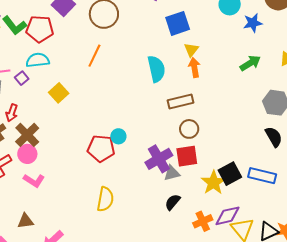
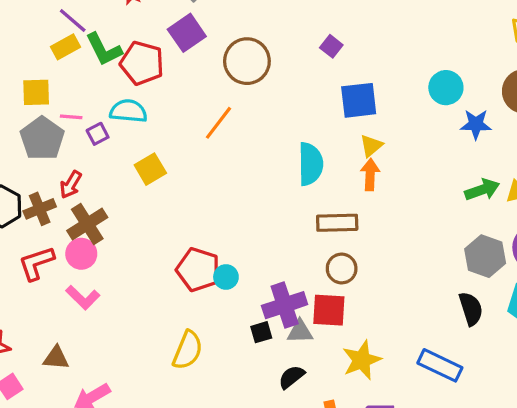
green arrow: (250, 63) -> (482, 190), moved
cyan circle: (118, 136) -> (226, 277), moved
black square: (230, 174) -> (261, 332), moved, size x0.6

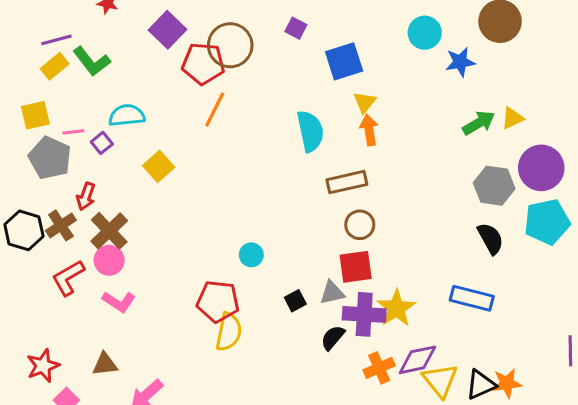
purple line: (73, 21) -> (56, 40), turned -44
purple square: (331, 46) -> (296, 28), moved
red pentagon: (142, 63) -> (203, 64), moved
red pentagon: (198, 270) -> (218, 301), moved
purple cross: (285, 305) -> (364, 314), moved, turned 33

